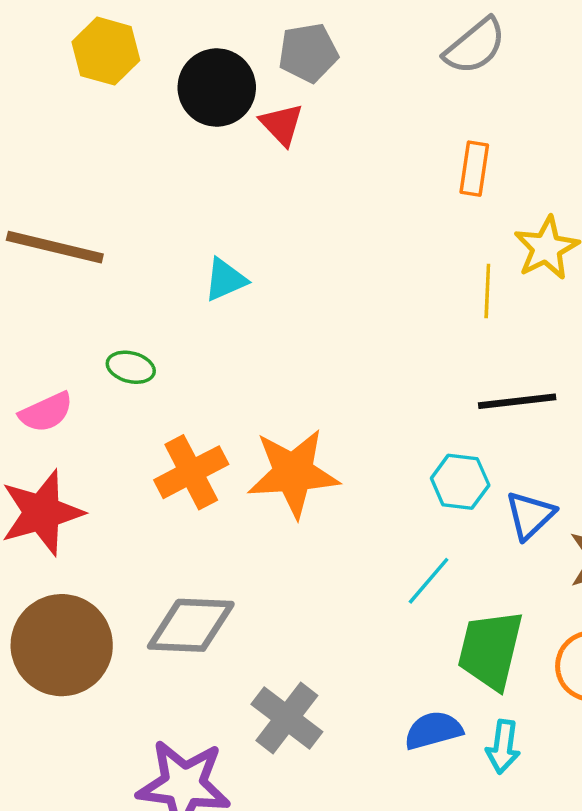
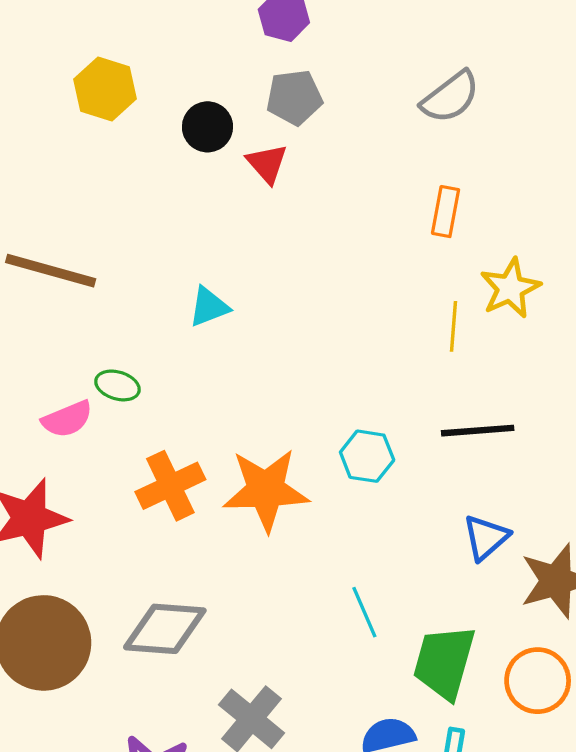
black circle: (217, 88) -> (207, 127), size x0.7
pink semicircle: (46, 412) -> (67, 419), moved
cyan hexagon: (460, 482) -> (367, 456), moved
cyan line: (429, 581) -> (364, 612), moved, turned -66

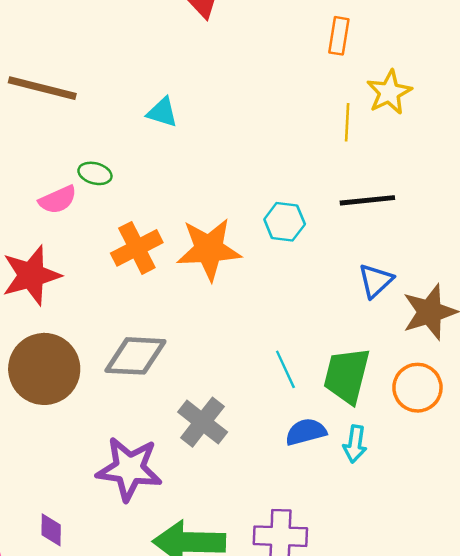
cyan triangle: (209, 307) -> (162, 112), turned 40
cyan line: (364, 612) -> (285, 369), moved

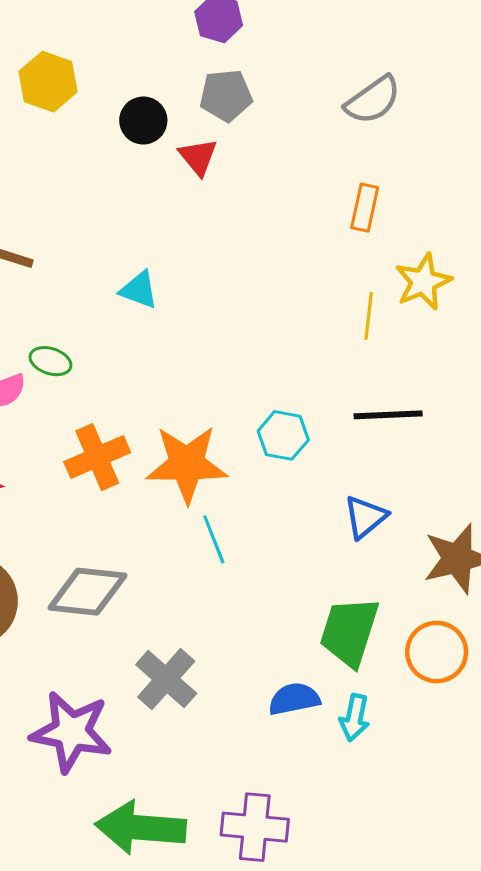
blue triangle: (376, 281) -> (365, 517), moved
cyan line: (285, 369) -> (214, 539), moved

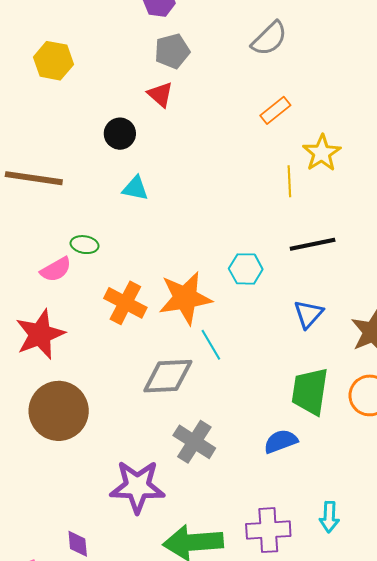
black circle: (143, 121) -> (120, 134), moved
orange rectangle: (365, 208) -> (275, 110), turned 48
orange cross: (97, 457) -> (125, 303), turned -30
gray diamond: (87, 592) -> (168, 376), moved
cyan arrow: (355, 718) -> (329, 517), moved

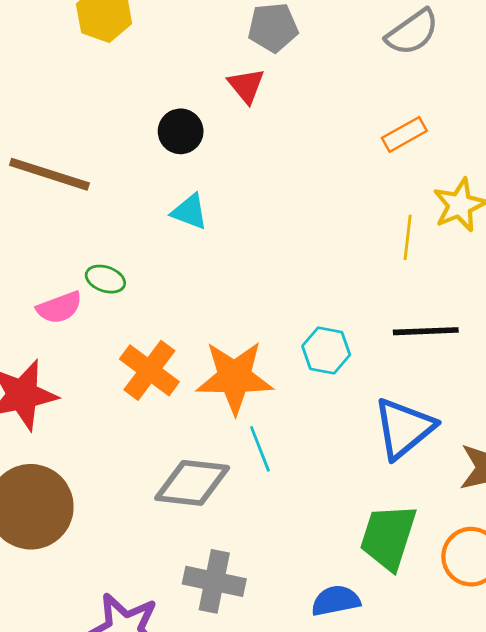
blue triangle: (308, 314) -> (404, 428), size x1.5
gray cross: (194, 442) -> (214, 581), turned -30

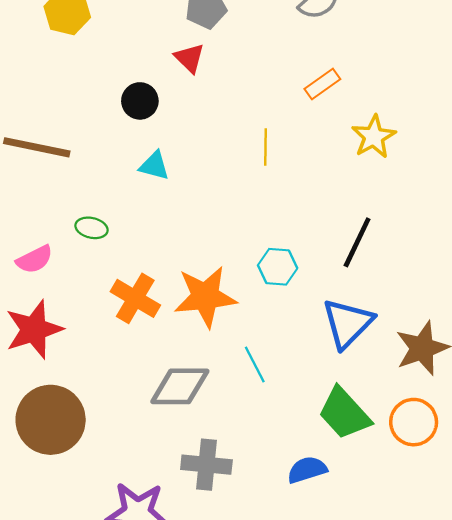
yellow line: (408, 237) -> (266, 147), moved
pink semicircle: (59, 307) -> (34, 259), moved
black line: (426, 331) -> (357, 242), turned -56
cyan line: (260, 449) -> (255, 365), moved
green trapezoid: (388, 537) -> (344, 413), turned -54

